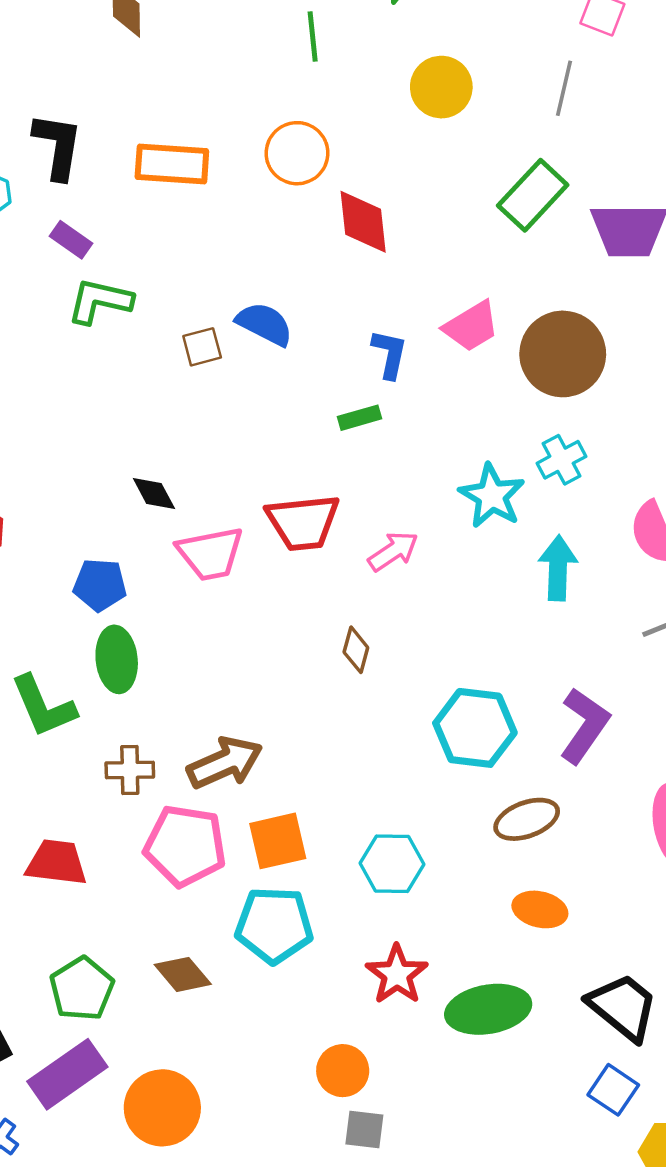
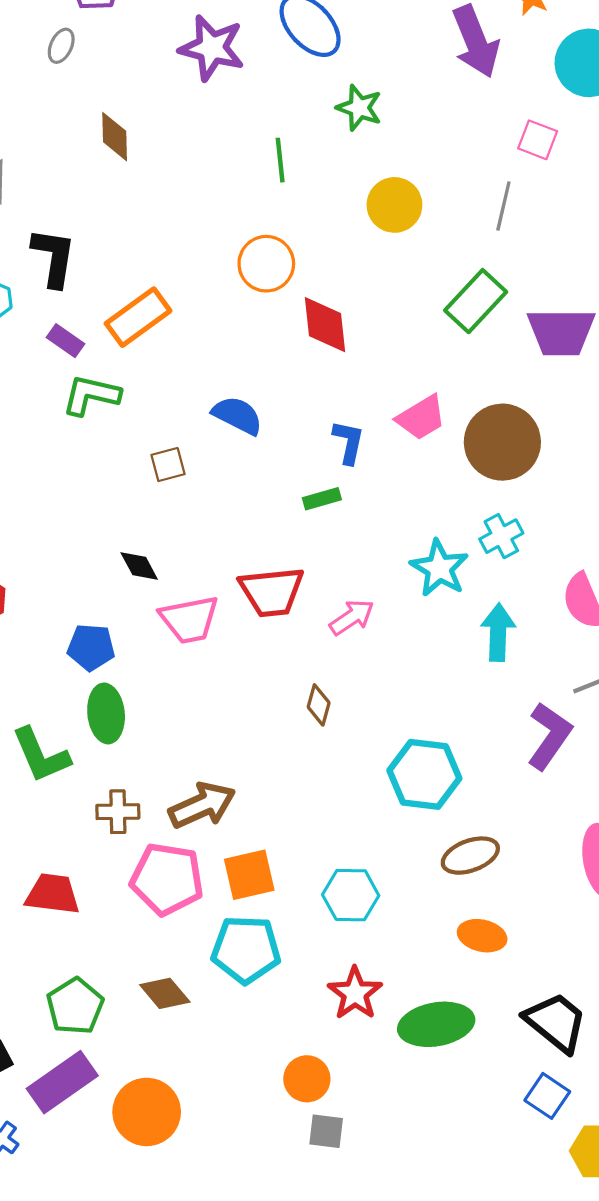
orange rectangle: (172, 164) -> (138, 317), moved, turned -40
brown square: (202, 347) -> (168, 465), moved
purple L-shape: (584, 726) -> (549, 736), moved

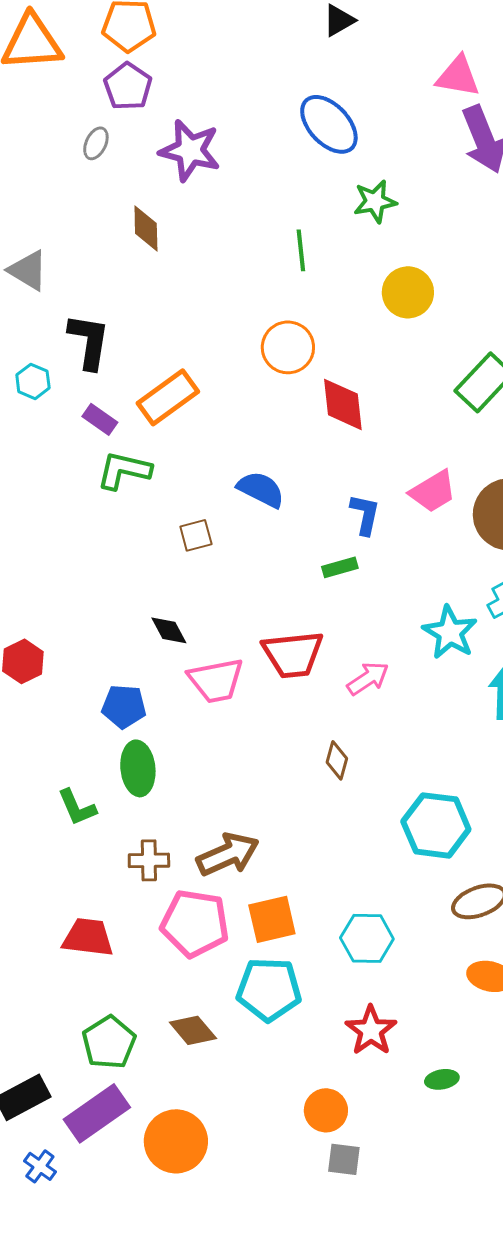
purple star: (212, 48) -> (190, 150), moved
green star: (359, 108) -> (375, 201), turned -30
green L-shape: (41, 755) -> (77, 807), size x0.7
green ellipse: (436, 1024) -> (442, 1079), moved, size x0.5

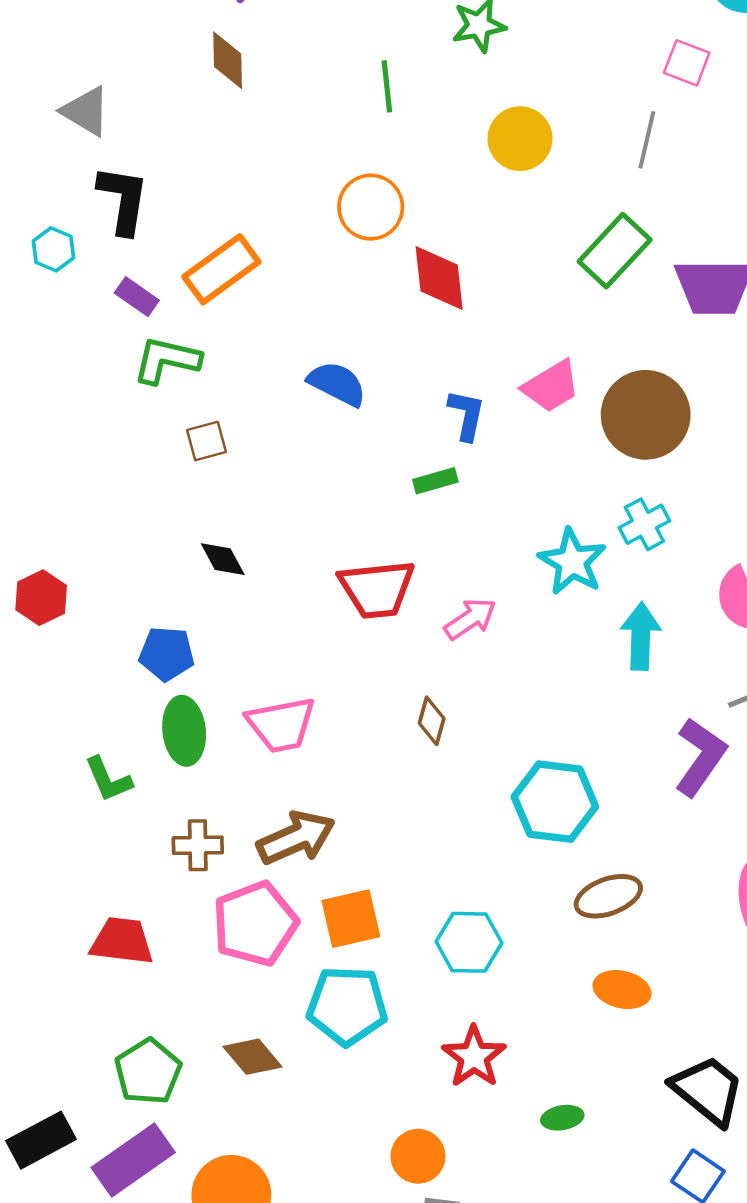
brown diamond: (146, 228) -> (228, 60), moved
gray triangle: (28, 270) -> (86, 111), moved
brown square: (196, 535) -> (207, 441), moved
pink trapezoid: (216, 680) -> (281, 725), moved
pink pentagon: (195, 923) -> (255, 924), turned -30

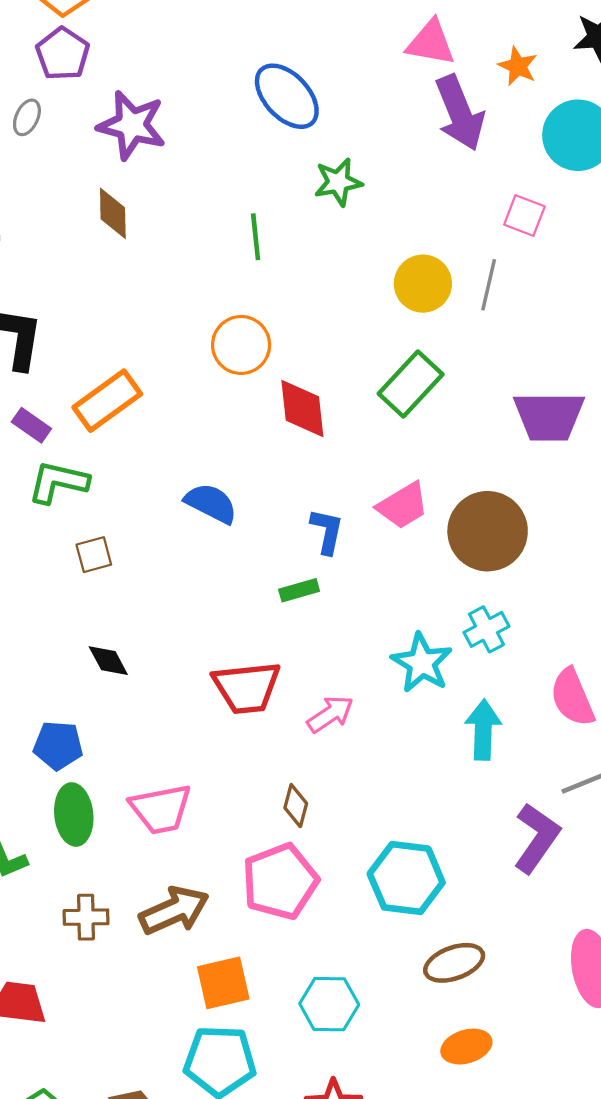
yellow circle: (520, 139) -> (423, 284), moved
green rectangle: (615, 251) -> (411, 384), moved
pink pentagon: (255, 924) -> (280, 881), moved
orange ellipse: (622, 990) -> (466, 1047), turned -30

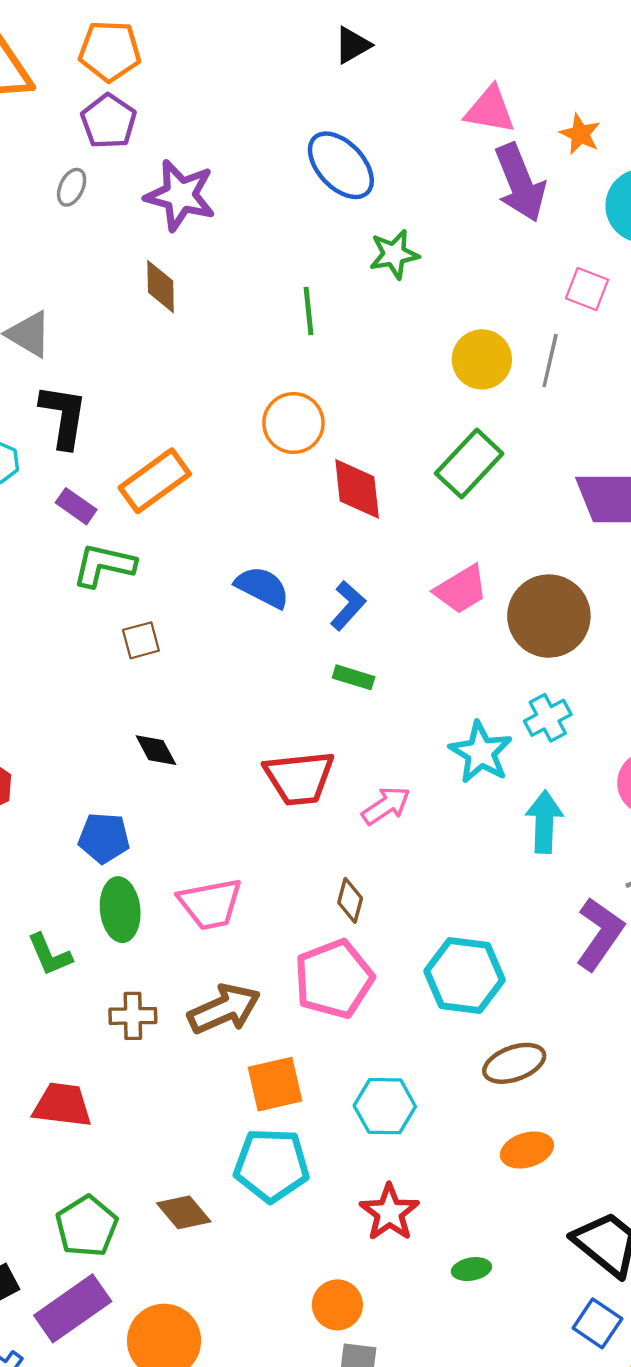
blue L-shape: (327, 531) -> (348, 606), moved, turned 30
green rectangle: (299, 590) -> (354, 677), turned 33

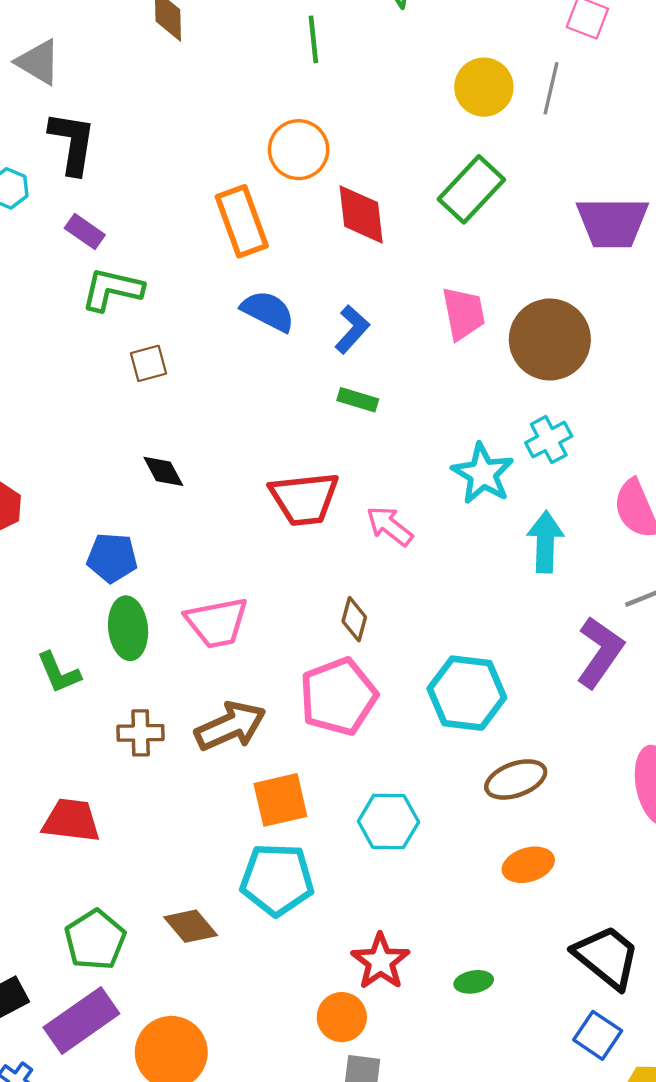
orange rectangle: (155, 481) -> (242, 221), moved, turned -74
pink trapezoid: (461, 589) -> (463, 313), turned -70
pink arrow: (386, 806) -> (390, 526), turned -108
red star: (389, 1212) -> (380, 961), moved

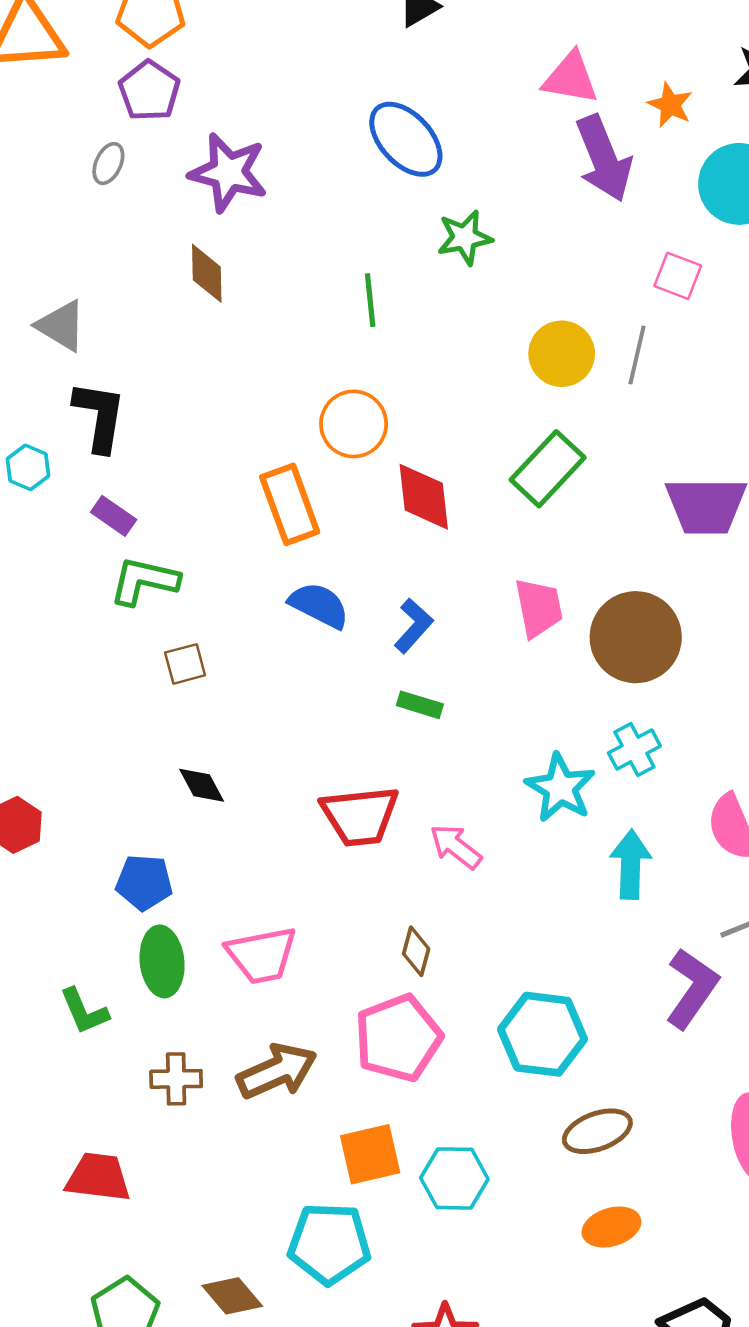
orange square: (280, 800) -> (370, 1154), moved

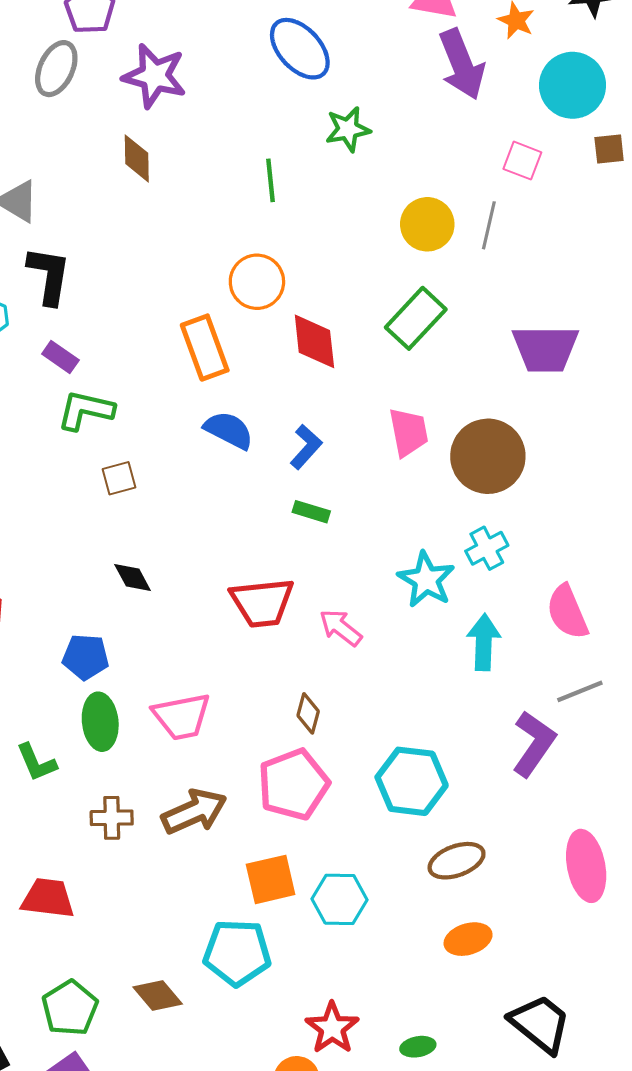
gray ellipse: (108, 164) -> (56, 69), size x1.6

